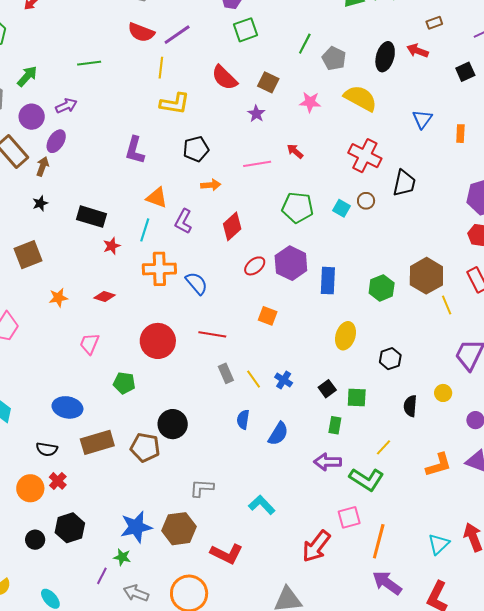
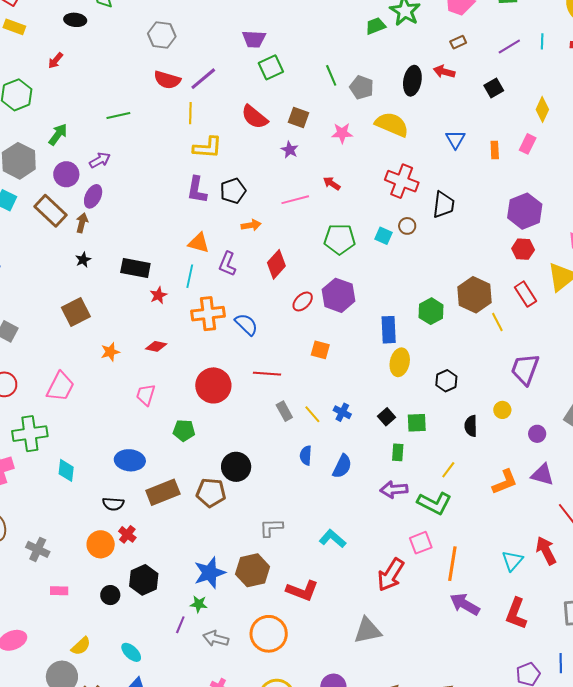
green line: (305, 44) -> (331, 75), turned -45
purple L-shape: (135, 150) -> (197, 190), moved
blue rectangle: (328, 281) -> (389, 330), moved

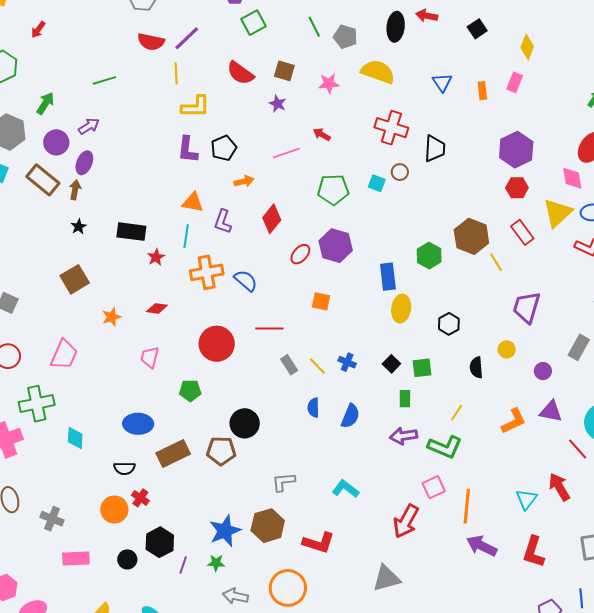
pink rectangle: (59, 591) -> (76, 558), size x1.5
purple line: (180, 625) -> (183, 565), moved

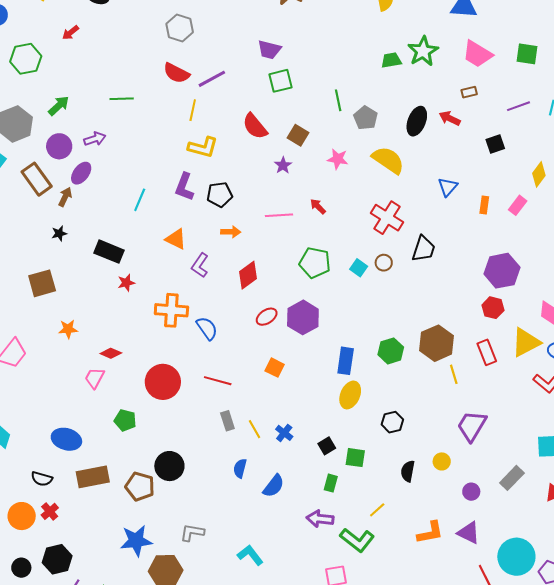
cyan line: (186, 236) -> (140, 200), moved
red diamond: (157, 308) -> (111, 353), moved
blue star: (225, 531) -> (136, 541), moved

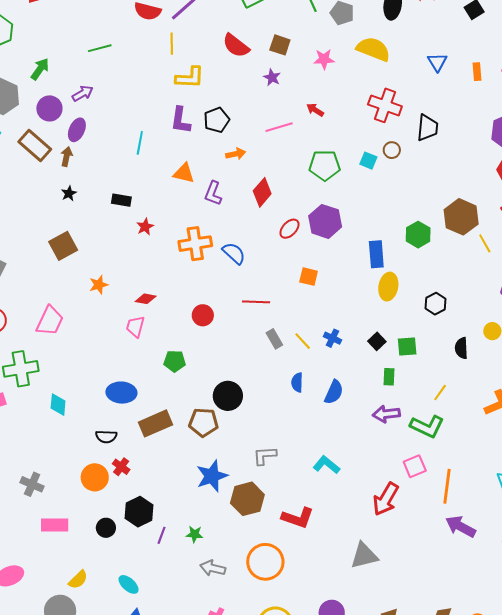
black rectangle: (109, 252) -> (121, 200), size x0.7
red circle: (163, 382) -> (203, 315), size x0.6

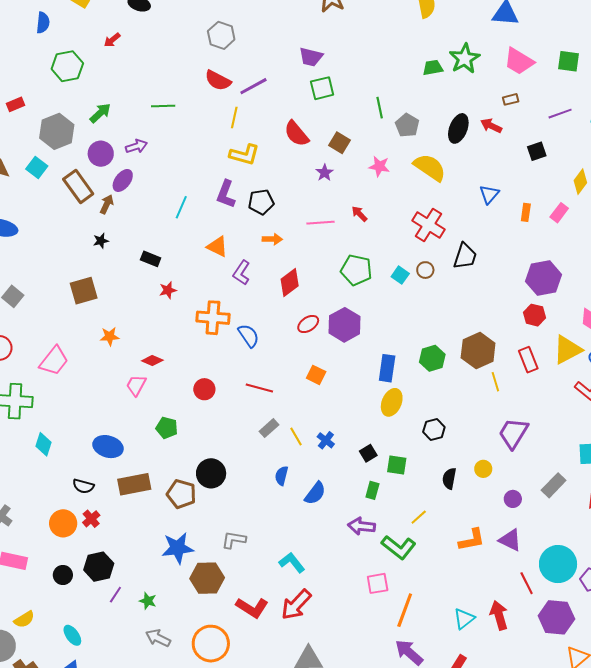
gray rectangle: (274, 339) -> (269, 428), turned 66
red arrow: (386, 499) -> (296, 605), moved

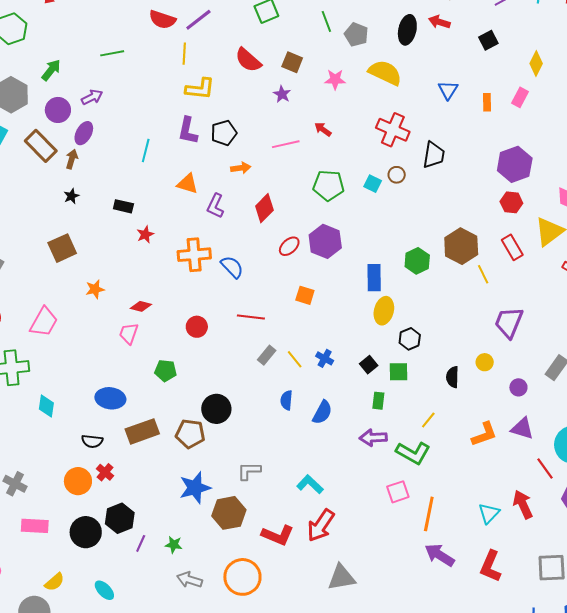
black hexagon: (434, 429) -> (410, 339), moved
black circle: (63, 575) -> (86, 532), size x1.6

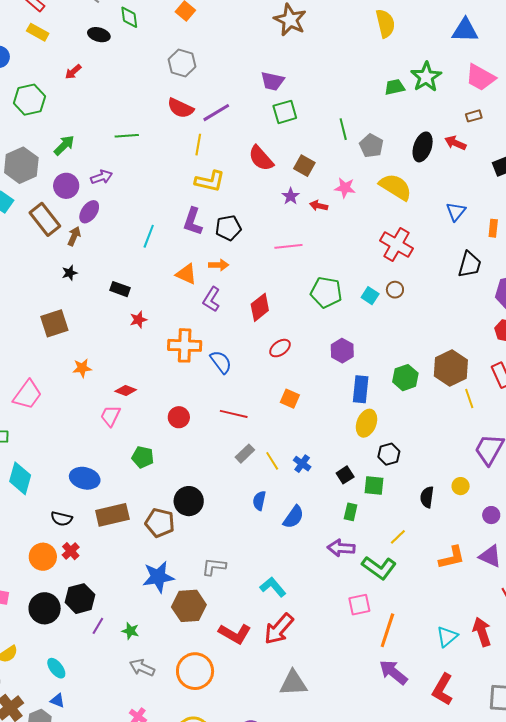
red arrow: (323, 129) -> (319, 206), moved, turned -30
black trapezoid: (434, 155) -> (470, 265), moved
orange arrow: (241, 168) -> (219, 265), moved
purple hexagon: (325, 241) -> (342, 351), moved, size x0.7
cyan diamond: (46, 406) -> (20, 478), size x1.4

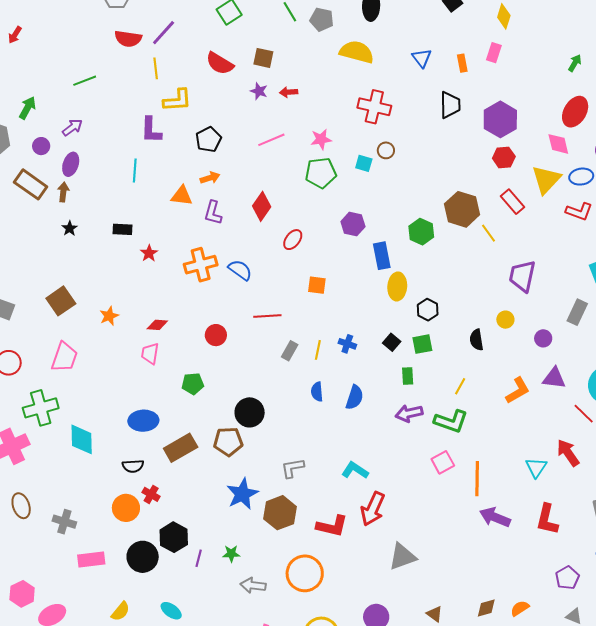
purple circle: (66, 186) -> (41, 146), size x0.7
pink star: (345, 188) -> (321, 139), moved
purple L-shape: (193, 221) -> (151, 130), moved
brown square: (54, 323) -> (61, 301), moved
yellow line: (272, 461) -> (318, 350), turned 60

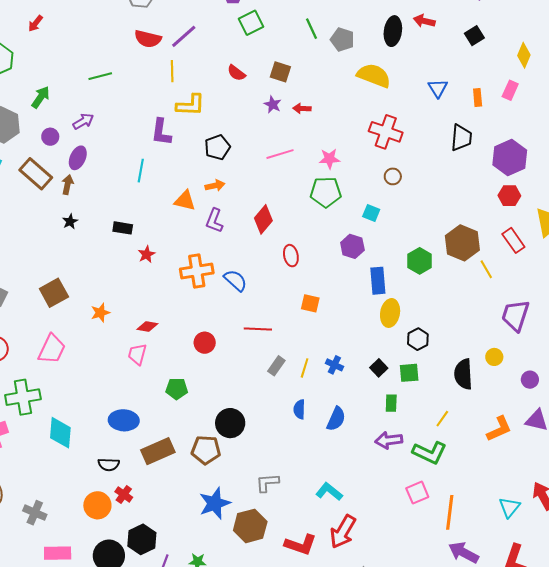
red semicircle: (220, 63) -> (236, 73), size x0.7
cyan square: (364, 163) -> (371, 213), moved
red ellipse: (293, 240) -> (291, 256), turned -55
black semicircle: (476, 340) -> (463, 374), size x1.4

